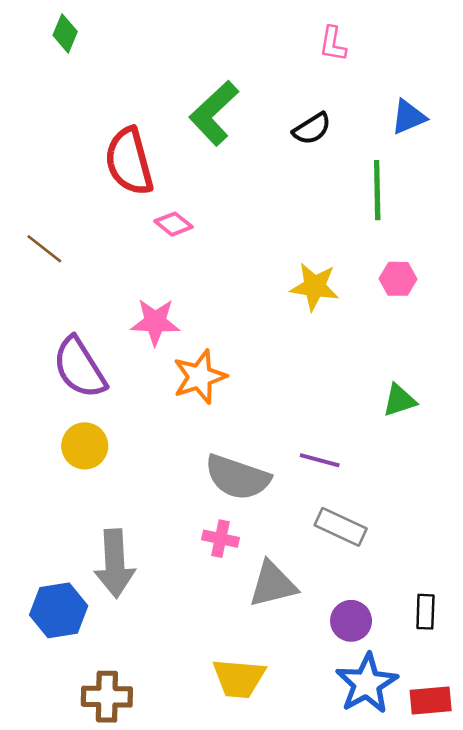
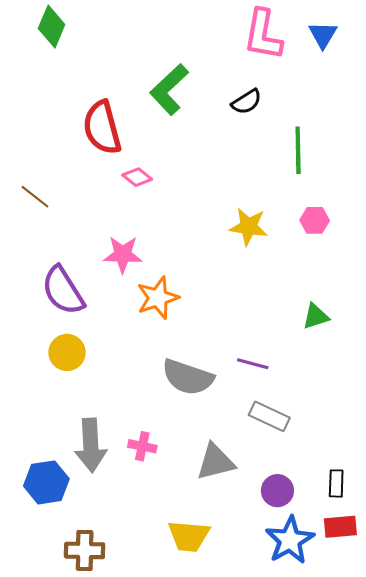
green diamond: (65, 33) -> (52, 27), size x1.4
pink L-shape: (333, 44) -> (263, 35), size x1.8
blue triangle: (408, 117) -> (323, 35), moved, turned -36
pink cross: (220, 539) -> (142, 446), moved
red rectangle: (431, 700) -> (340, 527), moved

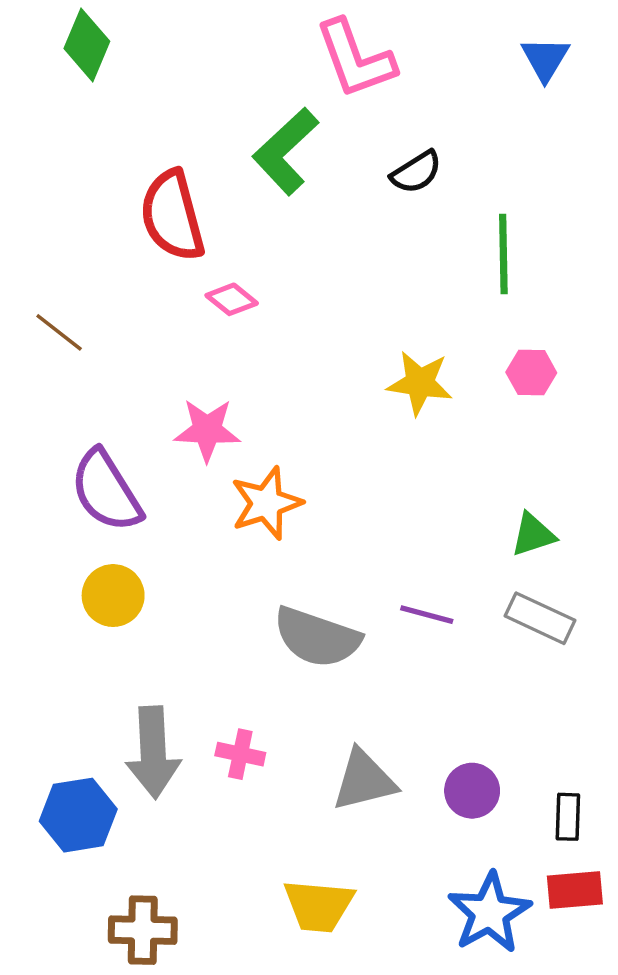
pink L-shape: (263, 35) -> (355, 59), moved, turned -30
gray rectangle: (269, 416) -> (540, 618), moved
purple circle: (277, 491) -> (472, 791), moved

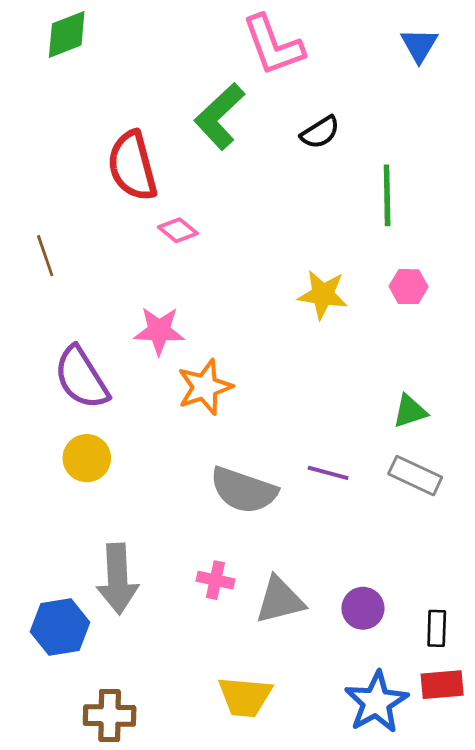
green diamond: (87, 45) -> (67, 34), turned 46
brown line: (59, 332) -> (45, 256), turned 33
pink cross: (240, 754) -> (215, 580), moved

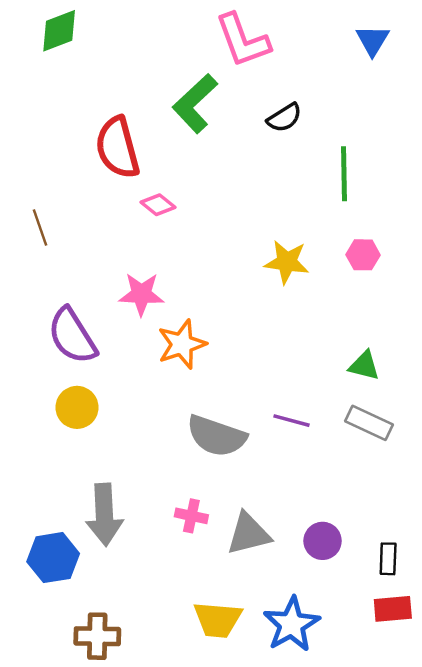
green triangle: (410, 411) -> (364, 366), turned 32
blue star: (376, 702) -> (292, 624), moved

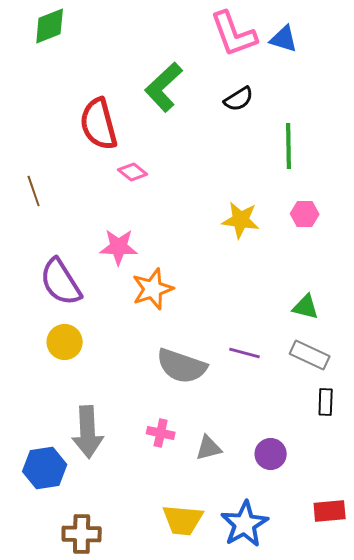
pink L-shape: (243, 40) -> (234, 34), moved
blue triangle: (373, 40) -> (284, 39), moved, turned -44
gray triangle: (249, 534) -> (209, 448), size x0.7
black rectangle: (388, 559) -> (326, 402), moved

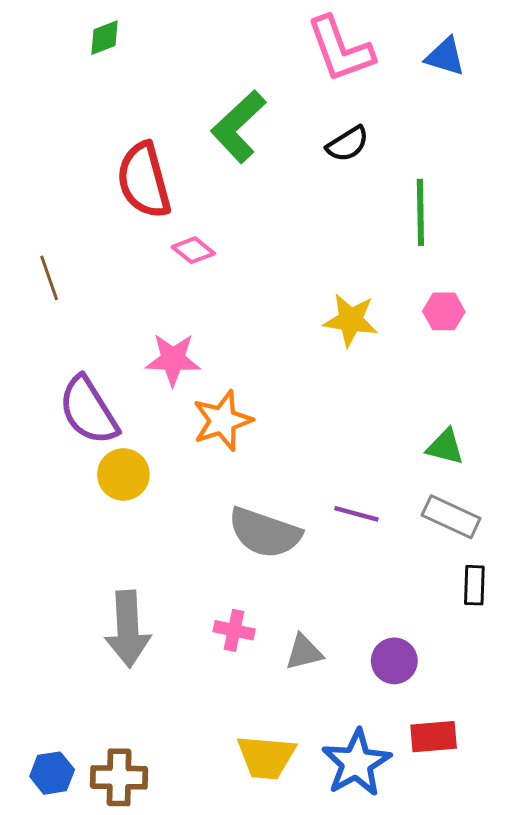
green diamond: (50, 26) -> (104, 38), moved, size x0.7
blue triangle: (284, 39) -> (445, 57), moved
yellow circle: (65, 342) -> (123, 474), moved
blue hexagon: (45, 468) -> (52, 773), moved, size x0.7
red rectangle: (330, 511) -> (434, 737), moved

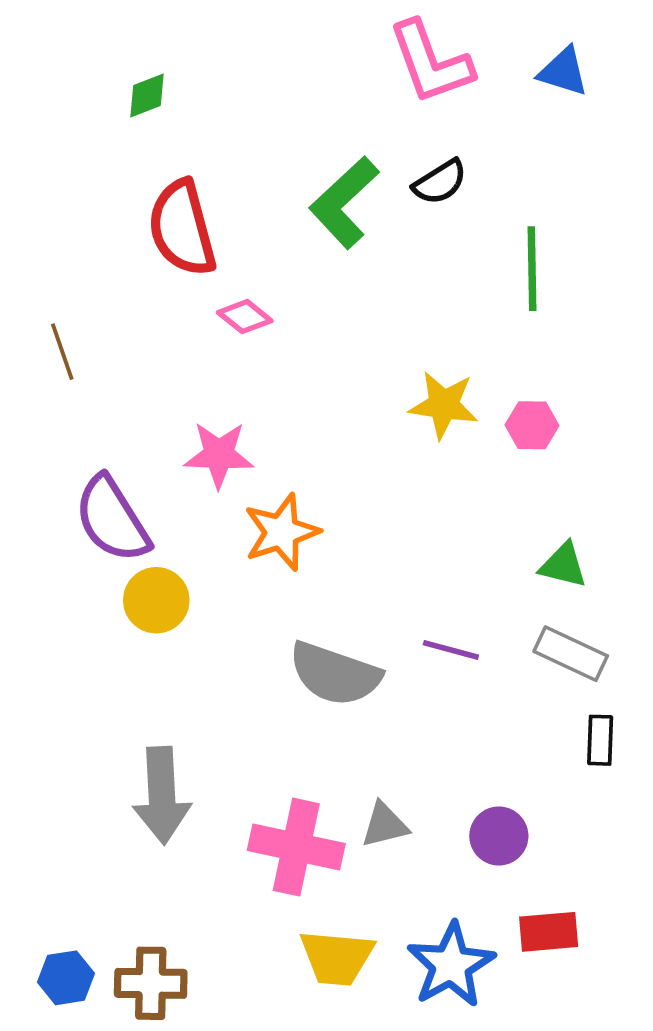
green diamond: (104, 38) -> (147, 96), moved
green L-shape: (238, 126) -> (344, 202), moved
pink hexagon: (444, 311) -> (532, 425), moved
pink cross: (234, 630) -> (296, 847), moved, size x1.8

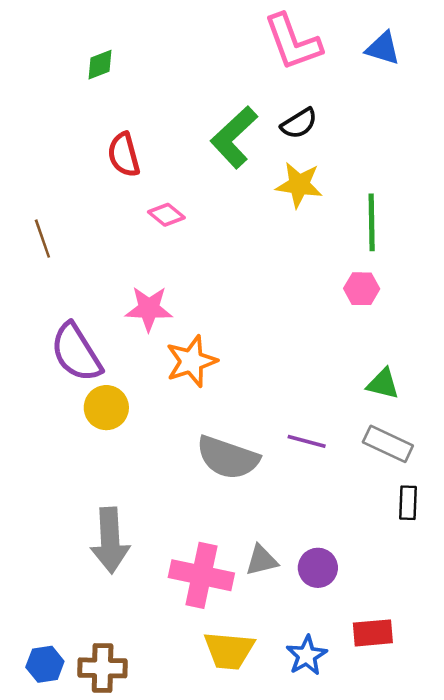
red semicircle: (182, 228) -> (124, 155), size x0.7
green line: (532, 269) -> (372, 222), moved
yellow star: (444, 405) -> (299, 185), moved
purple circle: (499, 836) -> (318, 568), moved
blue star: (451, 965) -> (307, 655), size x0.7

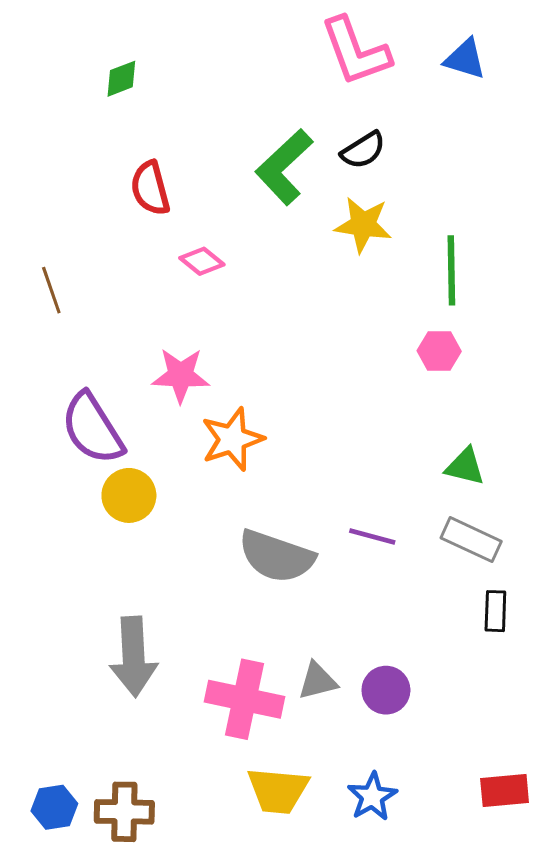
red rectangle: (373, 633) -> (505, 791), moved

